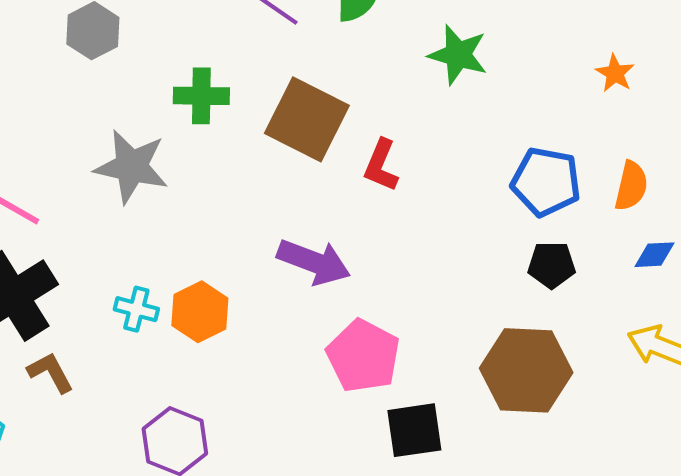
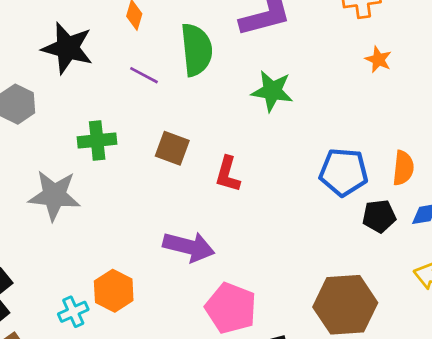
orange star: (615, 73) -> (378, 59), moved
brown square: (307, 119) -> (172, 148), size x0.6
black pentagon: (552, 265) -> (379, 216), moved
cyan cross: (136, 309) -> (73, 312), moved, turned -32

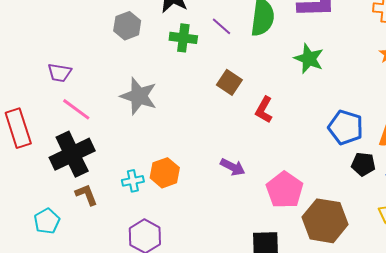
green cross: (97, 140) -> (183, 38), moved
purple arrow: (189, 247) -> (233, 167), moved, size x0.7
pink pentagon: (231, 308) -> (285, 190), moved

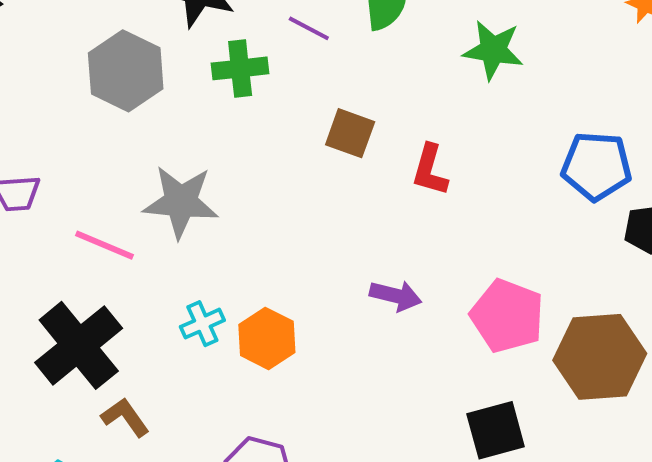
gray hexagon: (127, 26) -> (126, 71), size x1.4
pink line: (76, 109) -> (104, 245), moved
cyan cross: (133, 181) -> (202, 324), moved

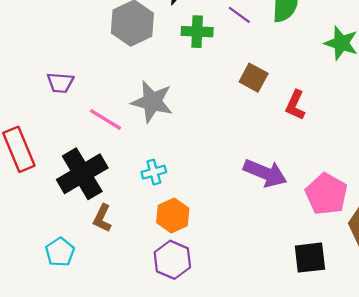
purple arrow: (396, 296) -> (265, 173), size x1.5
orange hexagon: (267, 338) -> (173, 215), moved
brown L-shape: (125, 417) -> (102, 218), turned -128

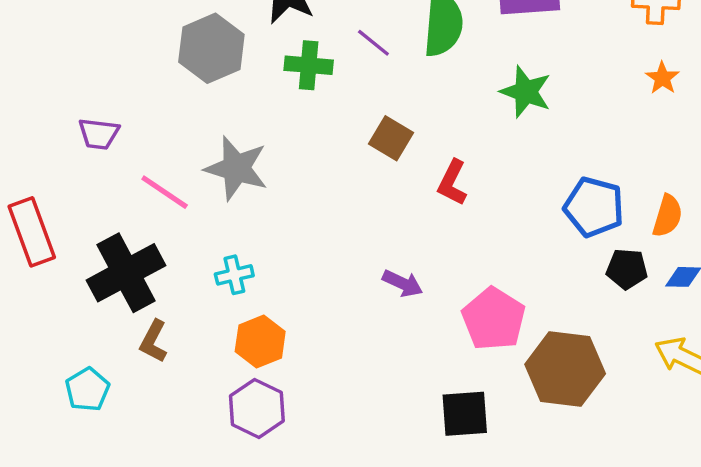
purple arrow: (265, 173) -> (403, 283), size x0.6

